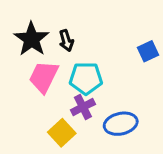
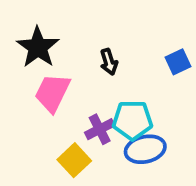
black arrow: (66, 41) -> (109, 62), moved
cyan pentagon: (86, 78) -> (132, 120), moved

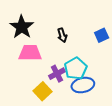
pink trapezoid: (52, 93) -> (30, 53), turned 65
cyan pentagon: (132, 120) -> (76, 68), turned -30

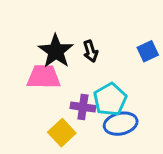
black star: (22, 27) -> (56, 51), moved
purple cross: (57, 74) -> (83, 107), turned 35

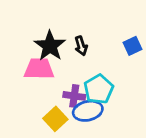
blue ellipse: (121, 124) -> (88, 111), moved

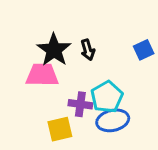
blue ellipse: (88, 111) -> (113, 120), moved
yellow square: (55, 119) -> (60, 129), turned 30

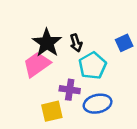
pink trapezoid: (42, 75) -> (37, 64), turned -36
cyan pentagon: (107, 97) -> (92, 66), moved

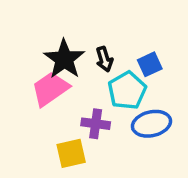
blue square: (124, 43) -> (150, 64), moved
blue ellipse: (98, 104) -> (152, 124), moved

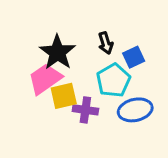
black arrow: (104, 59) -> (106, 43), moved
yellow square: (71, 153) -> (64, 96), moved

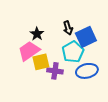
black star: (57, 52) -> (37, 34), size x0.6
blue square: (134, 57) -> (86, 37), size x1.5

